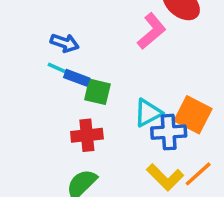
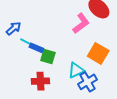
blue arrow: (65, 43) -> (14, 28), moved, turned -63
orange square: (193, 115) -> (98, 53), moved
blue cross: (169, 132) -> (88, 82), turned -30

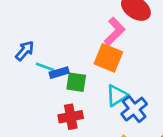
blue rectangle: (36, 48) -> (59, 73), turned -32
orange square: (98, 53) -> (108, 58), moved

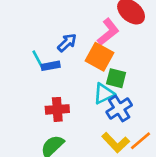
blue arrow: (25, 51) -> (67, 43), moved
cyan line: (45, 67) -> (38, 59), turned 36
green square: (76, 82) -> (116, 78), moved

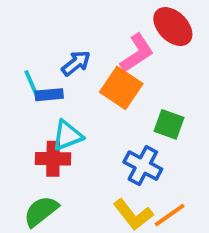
green square: (116, 78) -> (169, 124), moved
cyan triangle: (104, 94) -> (67, 135), moved
blue cross: (119, 109) -> (143, 166), turned -35

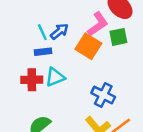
cyan line: (31, 83) -> (42, 32), moved
green square: (169, 124) -> (118, 37), moved, turned -30
red cross: (53, 159) -> (32, 80), moved

